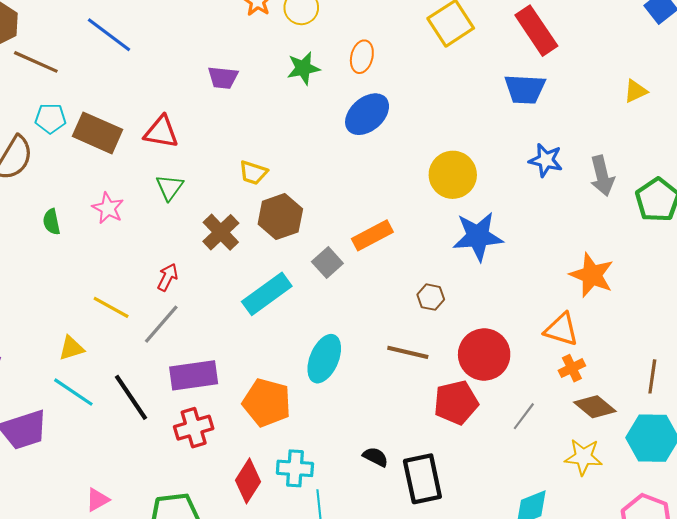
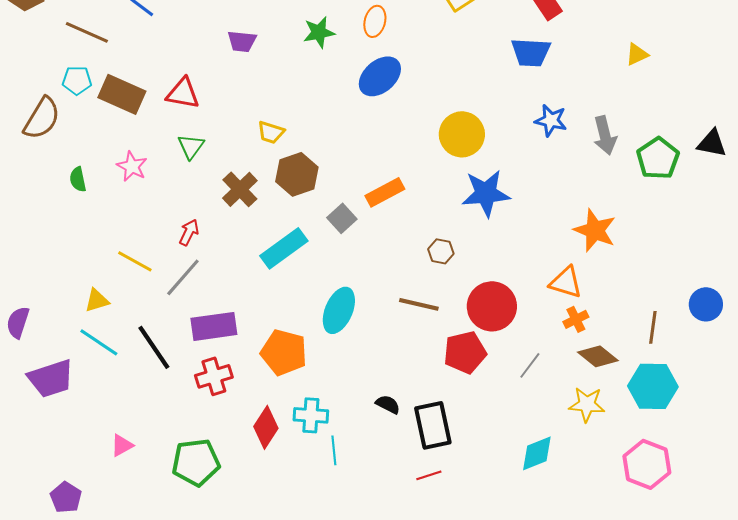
brown line: (36, 62) -> (87, 32), moved

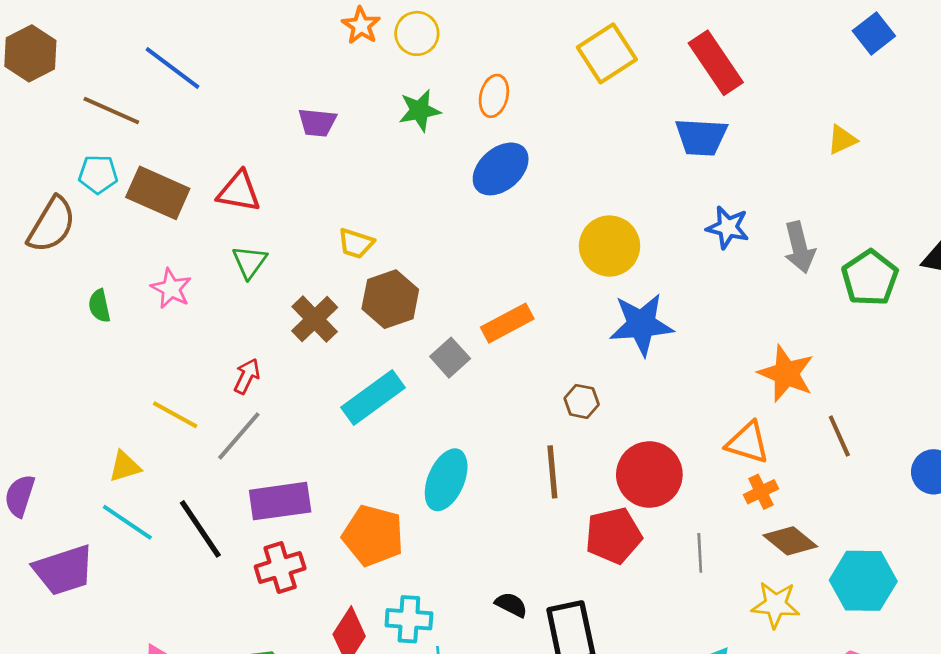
brown line: (419, 304) -> (552, 472), turned 72
brown line: (653, 327) -> (839, 436), moved, turned -32
gray line: (530, 365) -> (700, 553), turned -40

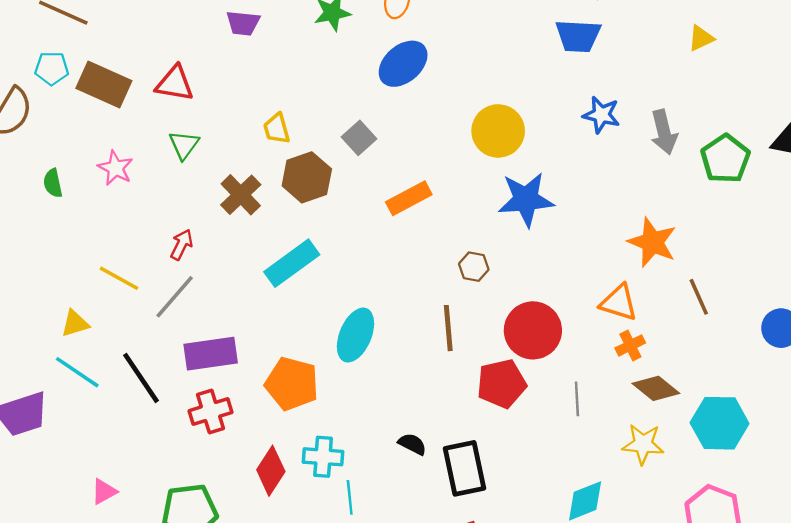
yellow trapezoid: (356, 243) -> (277, 129), turned 56
gray square: (450, 358) -> (359, 138), moved

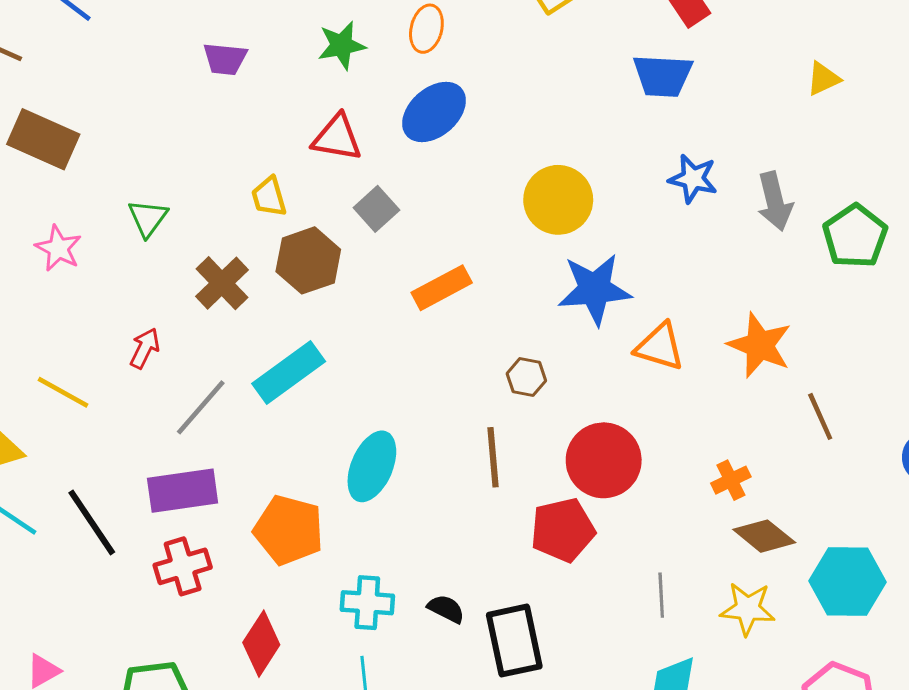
red triangle: (175, 83) -> (337, 138), moved
gray line: (175, 297) -> (201, 407), moved
orange triangle: (619, 303) -> (660, 347), moved
gray line: (577, 399) -> (661, 595), moved
cyan cross: (323, 457) -> (367, 603), moved

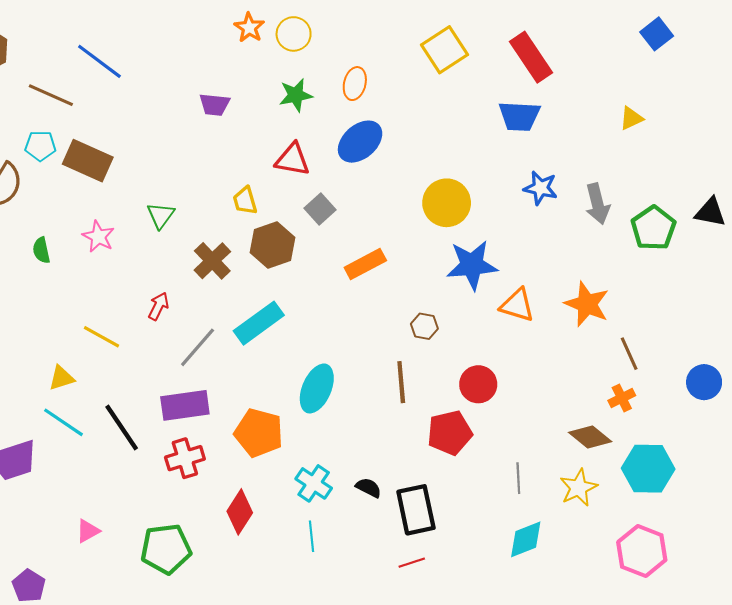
red circle: (604, 460) -> (478, 384), size x0.7
orange cross: (731, 480) -> (622, 398), moved
cyan cross: (367, 603) -> (314, 483), turned 30
yellow star: (748, 609) -> (578, 488), turned -30

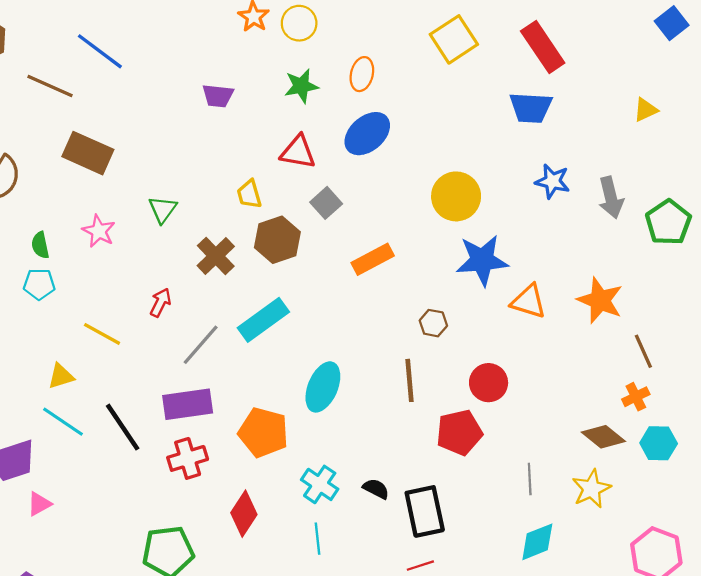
cyan pentagon: (40, 146) -> (39, 284), moved
cyan hexagon: (648, 469) -> (659, 443), moved, size x0.7
pink triangle: (88, 531) -> (39, 504), moved

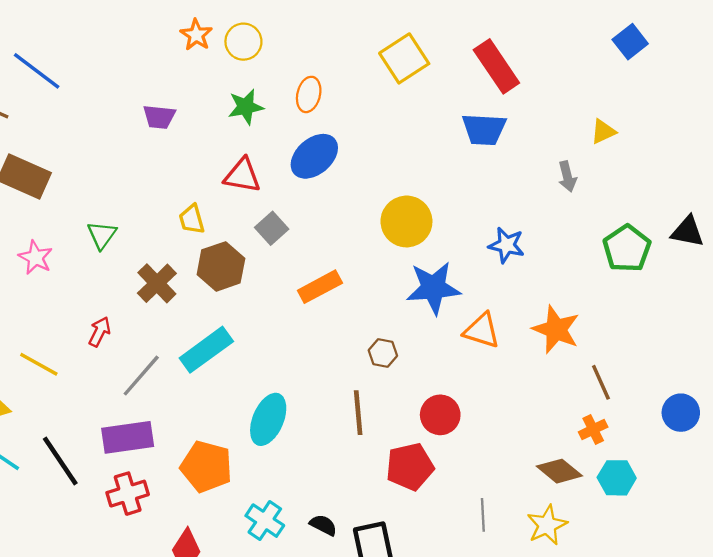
blue star: (552, 181) -> (507, 245), moved
gray arrow: (611, 197) -> (567, 177), moved, size x0.7

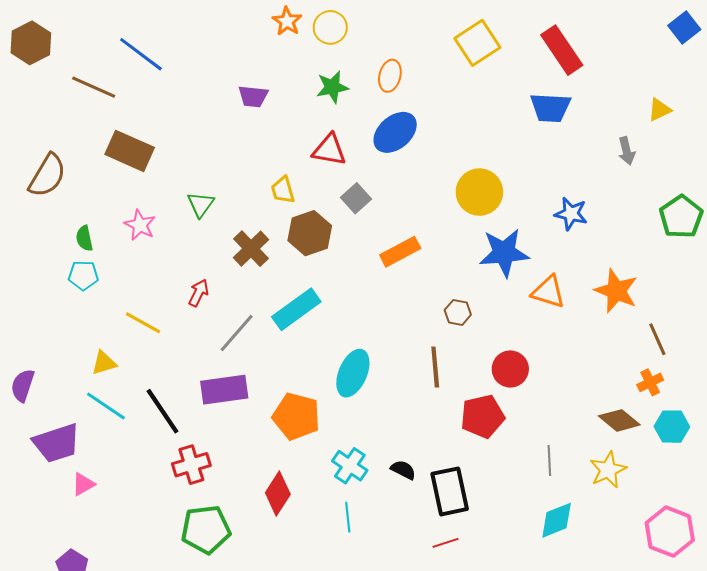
red cross: (128, 494) -> (191, 465), moved

